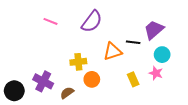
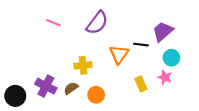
orange triangle: (112, 51) -> (119, 54), turned -36
orange circle: (92, 79) -> (96, 95), moved
brown semicircle: (67, 93) -> (71, 88), moved

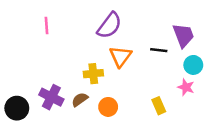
pink line: (53, 23) -> (46, 25), moved, turned 64
purple trapezoid: (163, 31) -> (183, 35), turned 110
orange triangle: (119, 54) -> (120, 56), moved
yellow rectangle: (141, 84) -> (159, 106), moved

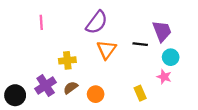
yellow cross: (93, 74) -> (67, 60), moved
purple cross: (51, 97) -> (46, 85), turned 30

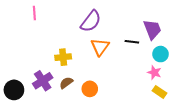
pink line: (41, 22) -> (34, 13), moved
yellow rectangle: (140, 93) -> (159, 92), moved, turned -32

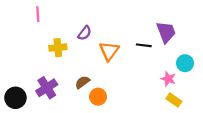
purple semicircle: (91, 21) -> (85, 33), moved, size x0.6
cyan circle: (161, 54) -> (185, 63), moved
yellow cross: (63, 57) -> (58, 48), moved
brown semicircle: (66, 83) -> (82, 82), moved

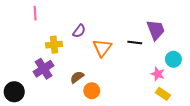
purple cross: (47, 88) -> (44, 69), moved

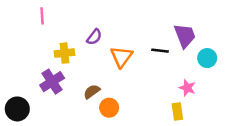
cyan circle: (173, 59) -> (207, 58), moved
yellow rectangle: (163, 94) -> (177, 111), moved, turned 48

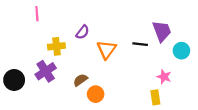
black circle: (17, 109) -> (14, 80), moved

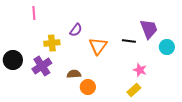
pink star: (164, 77) -> (140, 70), moved
black circle: (14, 80) -> (13, 60), moved
brown semicircle: (80, 80) -> (74, 74), turned 32
yellow rectangle: (155, 97) -> (134, 90), moved, turned 56

